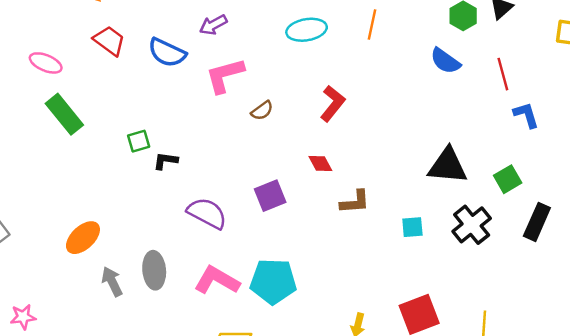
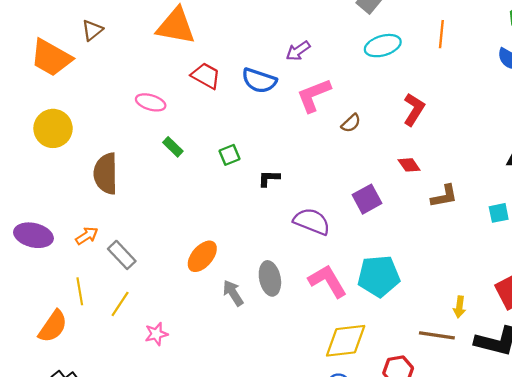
green rectangle: (64, 114) -> (173, 147), size x0.6
green square: (139, 141) -> (229, 155), moved
pink L-shape: (217, 280) -> (328, 281), turned 36

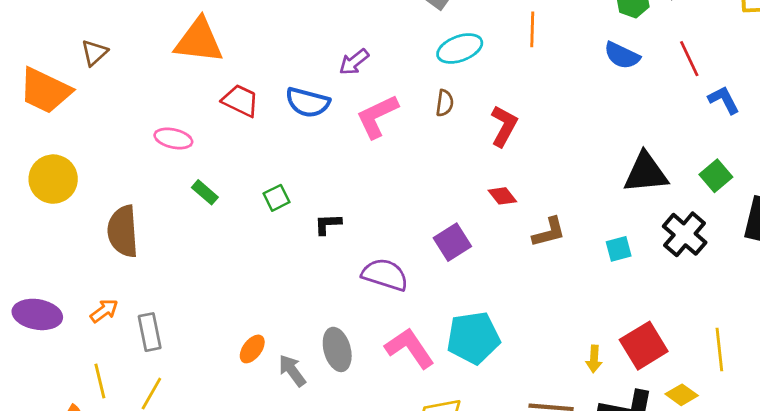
brown semicircle: (351, 123) -> (445, 103), moved, turned -36
gray rectangle: (122, 255) -> (150, 332), turned 36
orange ellipse: (202, 256) -> (252, 349), moved, size x0.7
yellow arrow: (459, 307) -> (594, 359), moved

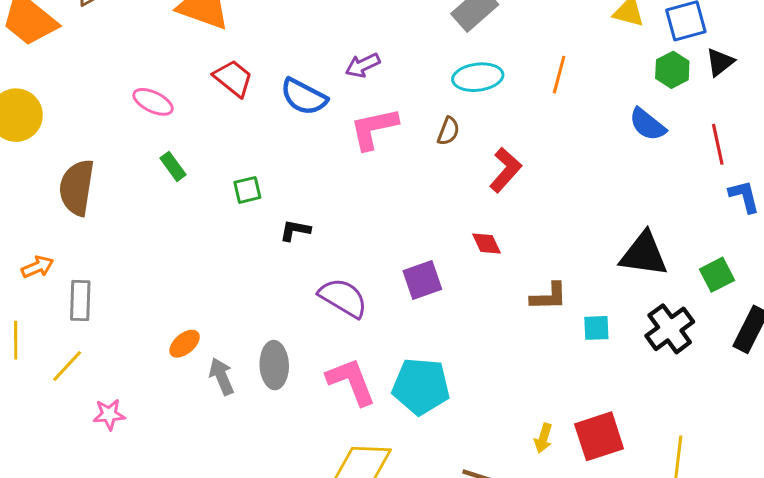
brown L-shape: (549, 232) -> (549, 297), moved

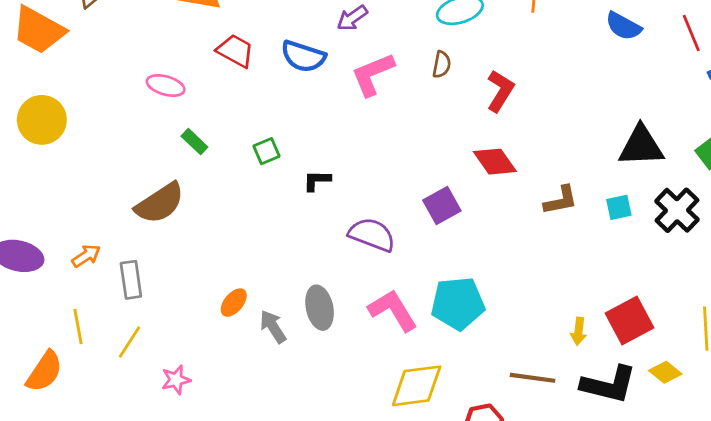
brown semicircle: (77, 188) -> (160, 203), moved, turned -122
red diamond: (486, 243) -> (495, 162), size x1.5
cyan square: (596, 328) -> (619, 207), moved

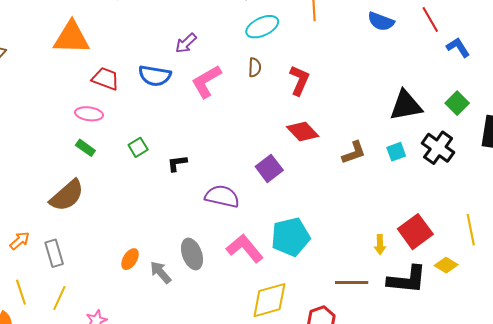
pink ellipse: (166, 85) -> (89, 114), moved

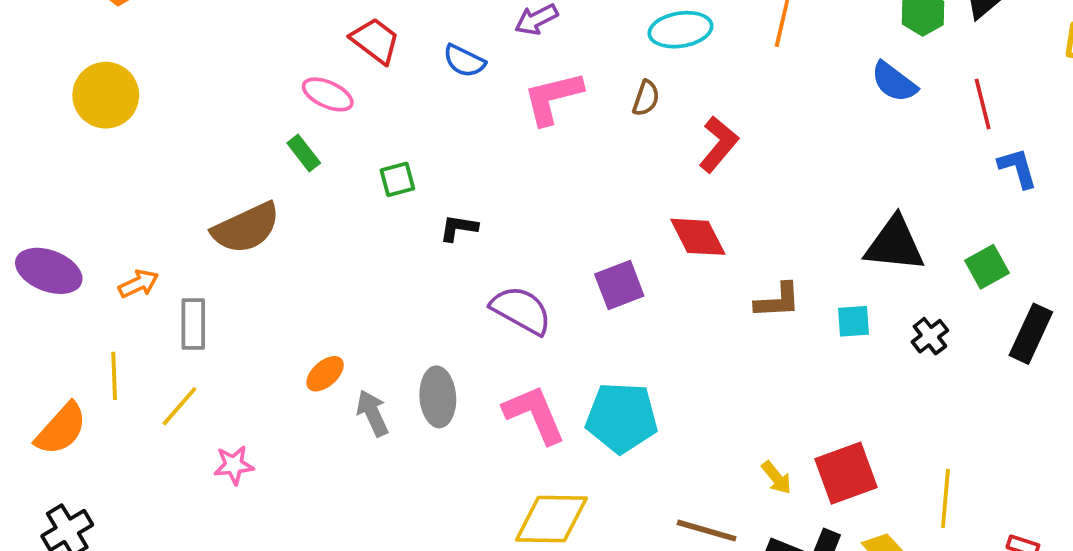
blue semicircle: (155, 76) -> (464, 61), size x0.7
black cross: (438, 148) -> (930, 336), size x0.6
yellow arrow: (380, 245) -> (776, 478), turned -54

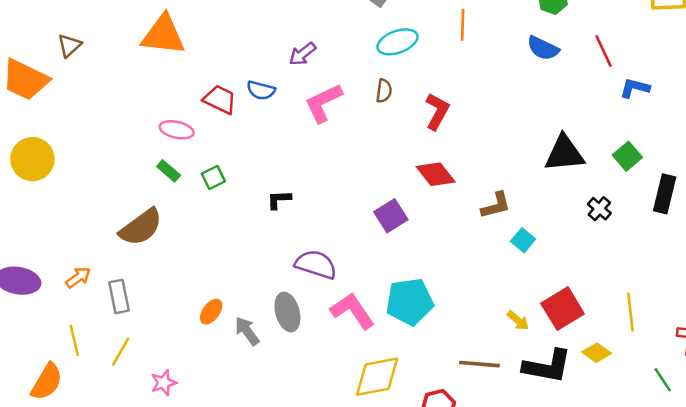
red trapezoid: (375, 41) -> (220, 99), moved
blue L-shape: (1018, 168) -> (635, 88), turned -48
green square: (397, 179) -> (213, 177), moved
purple semicircle: (521, 310) -> (316, 264), moved
cyan square: (853, 321) -> (523, 240), moved, turned -35

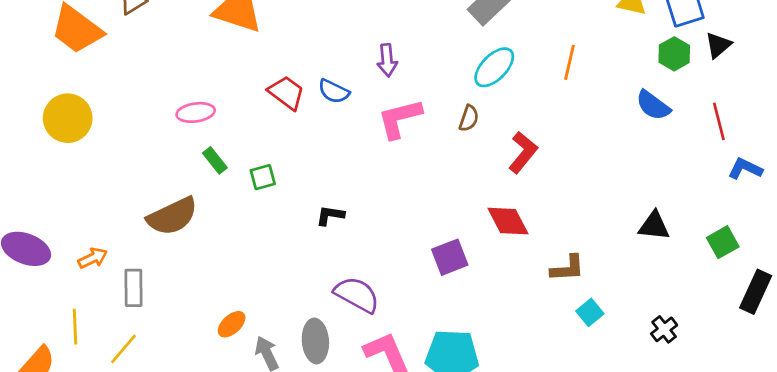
cyan ellipse: (397, 42) -> (494, 67), turned -36
purple arrow: (302, 54) -> (387, 60), turned -68
pink ellipse: (177, 130) -> (196, 112), moved, turned -32
black triangle: (564, 153) -> (654, 226), size x0.7
black cross: (599, 209) -> (664, 329), moved

